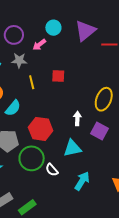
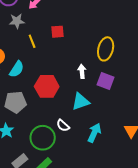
green circle: (32, 158) -> (43, 138), moved

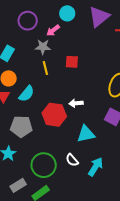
gray star: (17, 21) -> (43, 47), moved
white arrow: (82, 71) -> (76, 103), moved, turned -96
white semicircle: (63, 126) -> (72, 160), moved

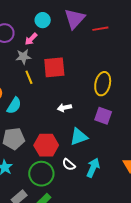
red square: (72, 62) -> (54, 67), size x1.6
red hexagon: (54, 115) -> (46, 145), moved

